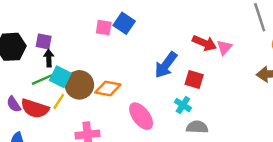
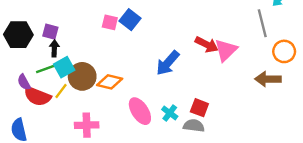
pink triangle: (224, 47) -> (226, 50), size x1.5
cyan square: (60, 77) -> (64, 67), turned 30
red square: (194, 80) -> (199, 108), moved
purple semicircle: (14, 104) -> (24, 82), moved
cyan cross: (183, 105) -> (170, 113), moved

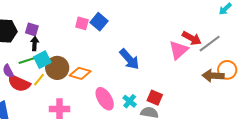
gray line: (262, 23) -> (210, 44), moved, turned 65
red arrow: (207, 44) -> (192, 38), moved
orange circle: (284, 51) -> (227, 70), moved
blue arrow: (168, 63) -> (129, 59), turned -85

